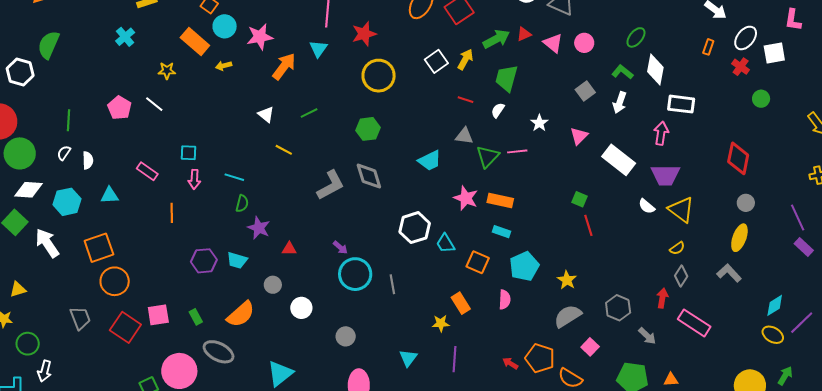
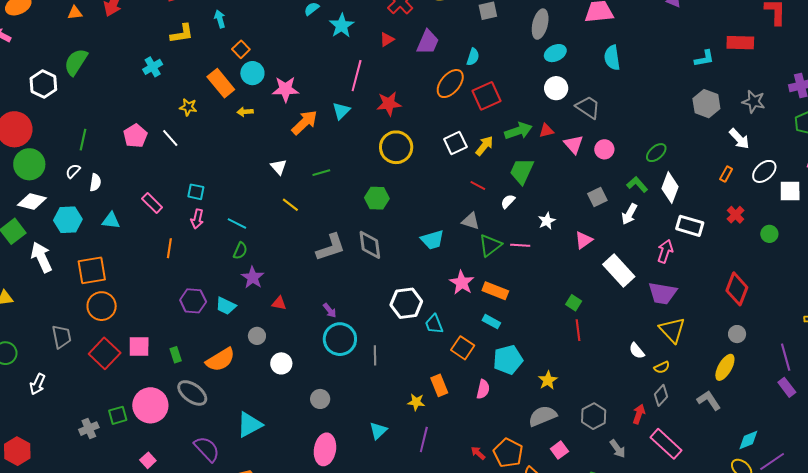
red cross: (741, 67) -> (736, 215), moved
white semicircle: (647, 206) -> (637, 351), moved
white arrow: (45, 371) -> (38, 384), moved

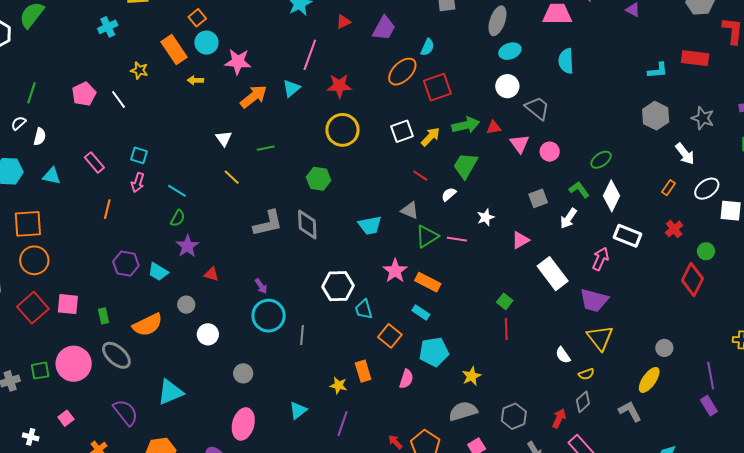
red diamond: (737, 289) -> (692, 279), moved

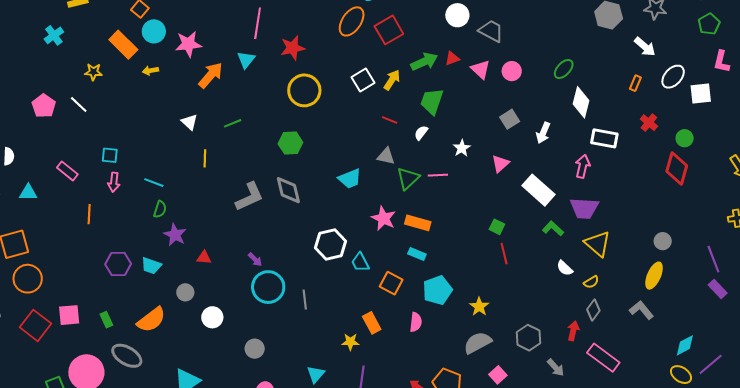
yellow line: (232, 177) -> (205, 158), turned 60
green L-shape: (579, 190) -> (553, 229), moved

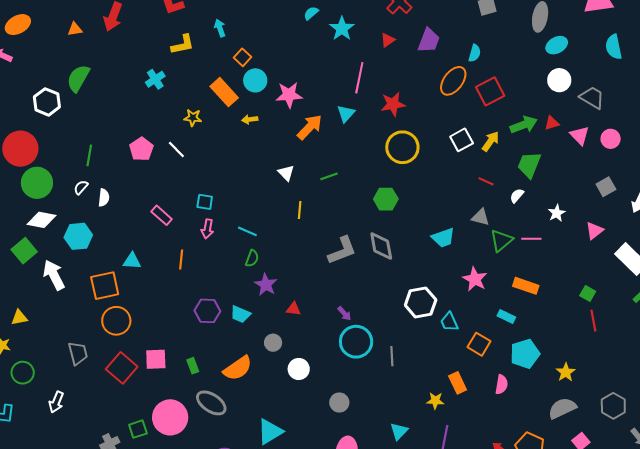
cyan triangle: (28, 193) -> (132, 261), moved
orange rectangle: (418, 223) -> (526, 286), moved

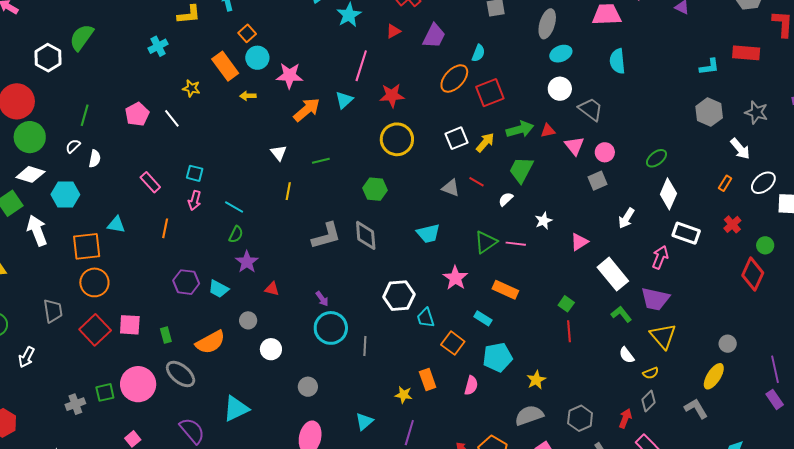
gray square: (606, 187) -> (598, 181), moved
gray triangle: (481, 217) -> (451, 188), moved

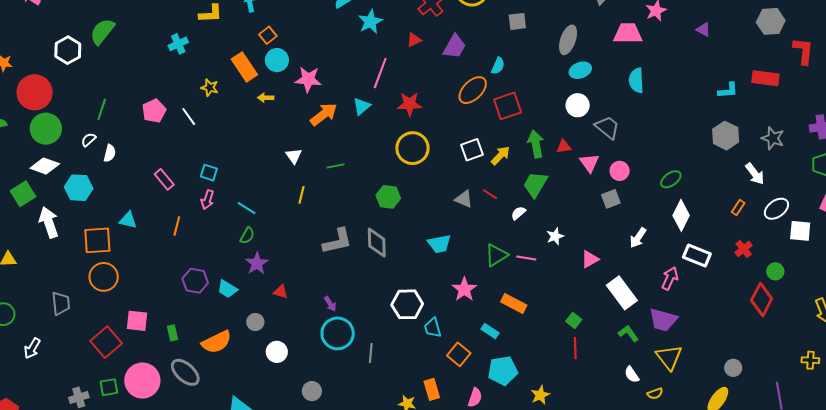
green arrow: (520, 129) -> (536, 144), turned -88
red square: (95, 330) -> (106, 342), moved

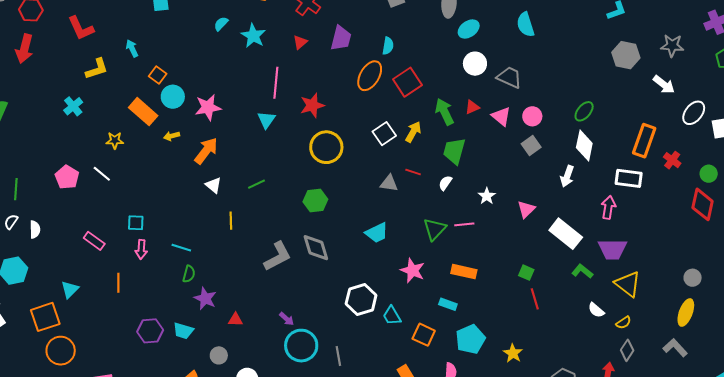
orange arrow: (324, 114) -> (206, 151), moved
orange rectangle: (738, 208) -> (644, 141), moved, size x2.0
white diamond: (681, 215) -> (584, 145), moved
cyan triangle: (128, 220) -> (70, 289), turned -42

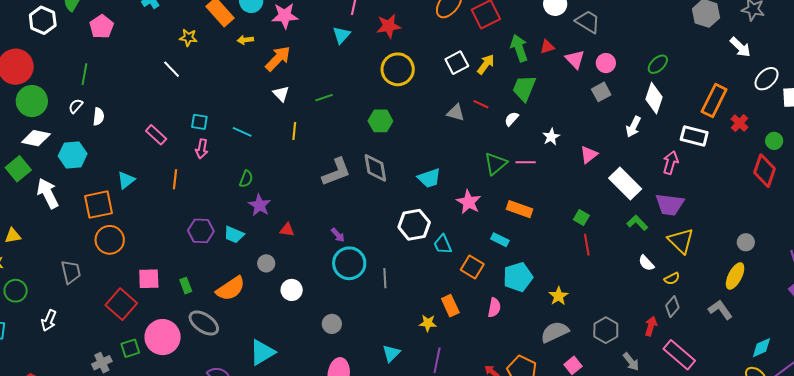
pink pentagon: (67, 177) -> (102, 27), moved
cyan trapezoid: (377, 233) -> (429, 178), moved
cyan line: (181, 248) -> (242, 132), moved

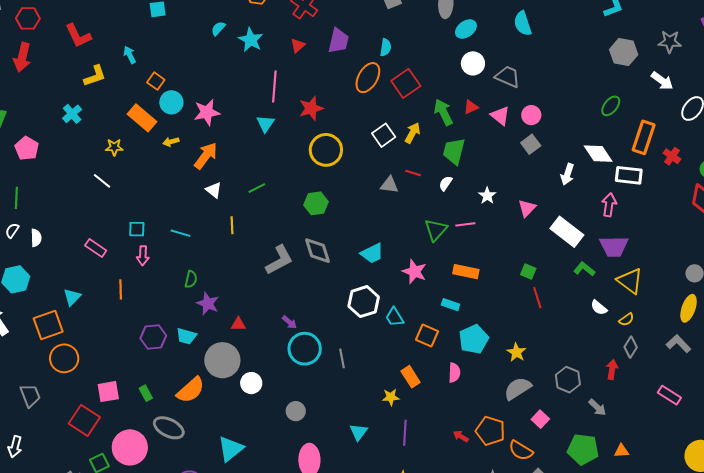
green ellipse: (658, 64) -> (611, 106), moved
white diamond: (654, 98) -> (598, 154), moved, turned -44
gray circle: (266, 263) -> (222, 360), size x2.0
pink rectangle: (679, 355) -> (669, 395), moved, size x0.7

